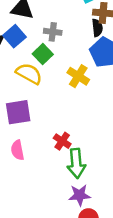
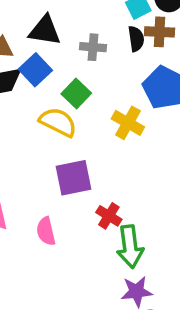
black semicircle: (97, 28) -> (136, 39), moved
gray cross: (53, 32) -> (93, 47), moved
purple square: (18, 112) -> (73, 178), moved

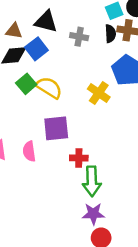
green square: (76, 94) -> (26, 84), moved
red cross: (109, 216) -> (79, 158), turned -36
pink semicircle: (46, 231) -> (29, 151), moved

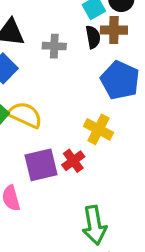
yellow cross: (99, 93) -> (98, 129), moved
red cross: (79, 158) -> (73, 161), moved, turned -30

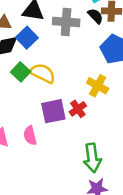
black semicircle: (93, 37) -> (95, 16), turned -35
gray cross: (54, 46) -> (66, 22), size x1.5

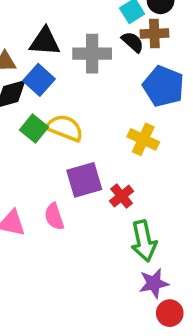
red cross: (78, 109) -> (122, 196), moved

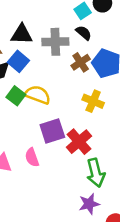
brown cross: (154, 33) -> (81, 62), moved, turned -30
red cross: (122, 196) -> (79, 142), size x1.5
purple star: (154, 283) -> (89, 204), moved

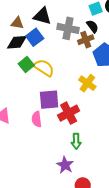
brown cross: (81, 62) -> (86, 40), moved
pink semicircle: (32, 157) -> (37, 119), moved
green arrow: (96, 173) -> (76, 141), size x0.7
purple star: (89, 204) -> (65, 165), turned 30

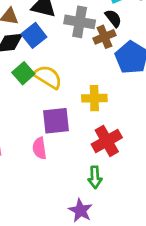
yellow cross: (87, 83) -> (94, 98), moved, turned -36
red cross: (69, 113) -> (107, 141), moved

